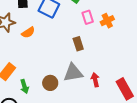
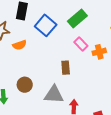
pink rectangle: (88, 17) -> (81, 44), turned -40
brown circle: (50, 83) -> (25, 85), moved

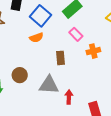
orange semicircle: (20, 45) -> (36, 38), moved
orange cross: (99, 52) -> (93, 51), moved

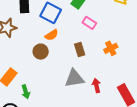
orange cross: (93, 51) -> (111, 48), moved
brown circle: (20, 75) -> (41, 52), moved

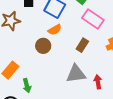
pink rectangle: (89, 23) -> (93, 19), size x1.5
brown rectangle: (80, 49) -> (82, 45), turned 48

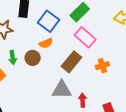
brown rectangle: (82, 45) -> (71, 62), size x1.5
green arrow: (27, 86) -> (13, 57), moved

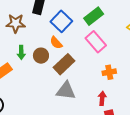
orange semicircle: (46, 43) -> (56, 43), turned 64
brown rectangle: (71, 62) -> (64, 64), moved
red arrow: (83, 100) -> (102, 98), moved

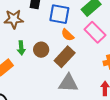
blue square: (61, 21) -> (59, 14), turned -30
orange semicircle: (56, 43) -> (68, 35), moved

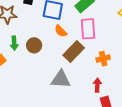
pink rectangle: (95, 32) -> (88, 29), turned 40
brown rectangle: (65, 57) -> (74, 51), moved

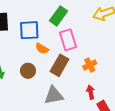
brown circle: (34, 45) -> (28, 71), moved

